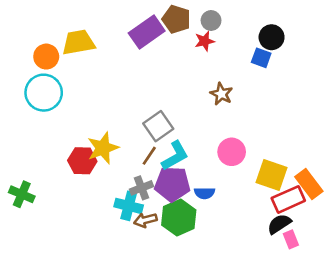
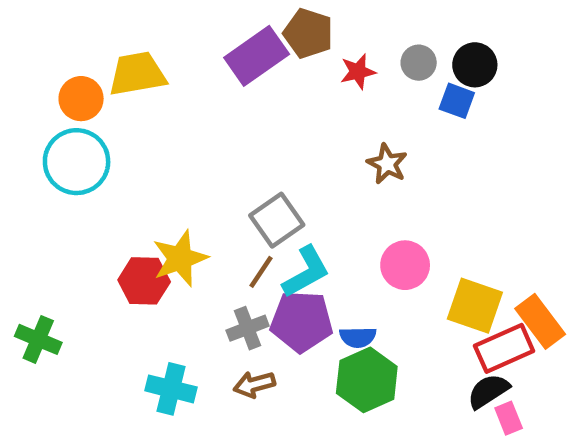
gray circle: (211, 20) -> (419, 63), moved
cyan cross: (129, 206) -> (171, 389), moved
green hexagon: (179, 217) -> (367, 380), moved

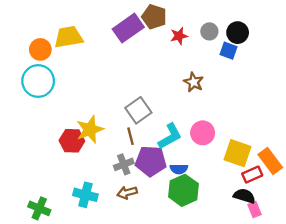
brown line: (261, 272) -> (131, 136), turned -48
cyan L-shape: (306, 272) -> (170, 136), moved
green cross: (38, 339) -> (39, 208), moved
red rectangle: (504, 348) -> (252, 175), size x0.7
black semicircle: (488, 391) -> (244, 196), turned 50

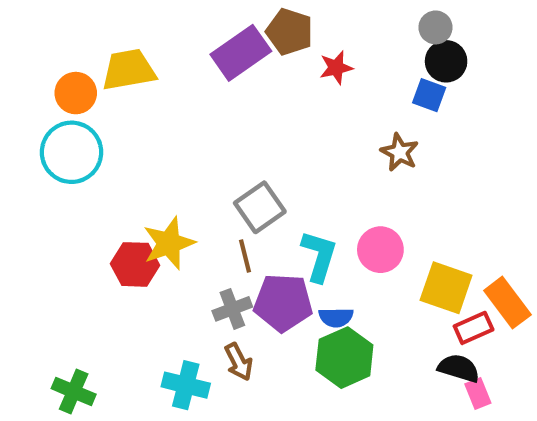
gray circle: (209, 31) -> (435, 27), moved
brown star: (194, 82) -> (400, 152), moved
cyan L-shape: (170, 136) -> (319, 256), turned -44
brown arrow: (127, 193) -> (239, 362), turned -102
cyan cross: (85, 195) -> (186, 385), moved

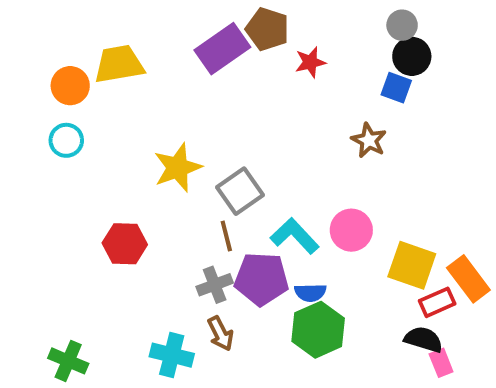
cyan circle: (72, 152) -> (66, 140), size x0.6
yellow star: (169, 243) -> (178, 168), moved
cyan L-shape: (319, 256) -> (295, 236), turned -60

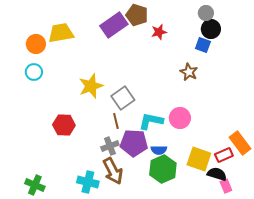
cyan L-shape: (295, 236) -> (151, 121), turned -35
yellow square: (412, 265) -> (199, 159), moved
brown arrow: (220, 334) -> (113, 171), size x1.5

